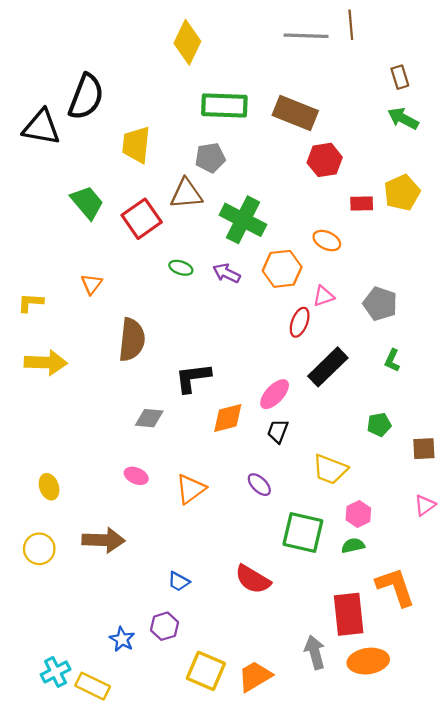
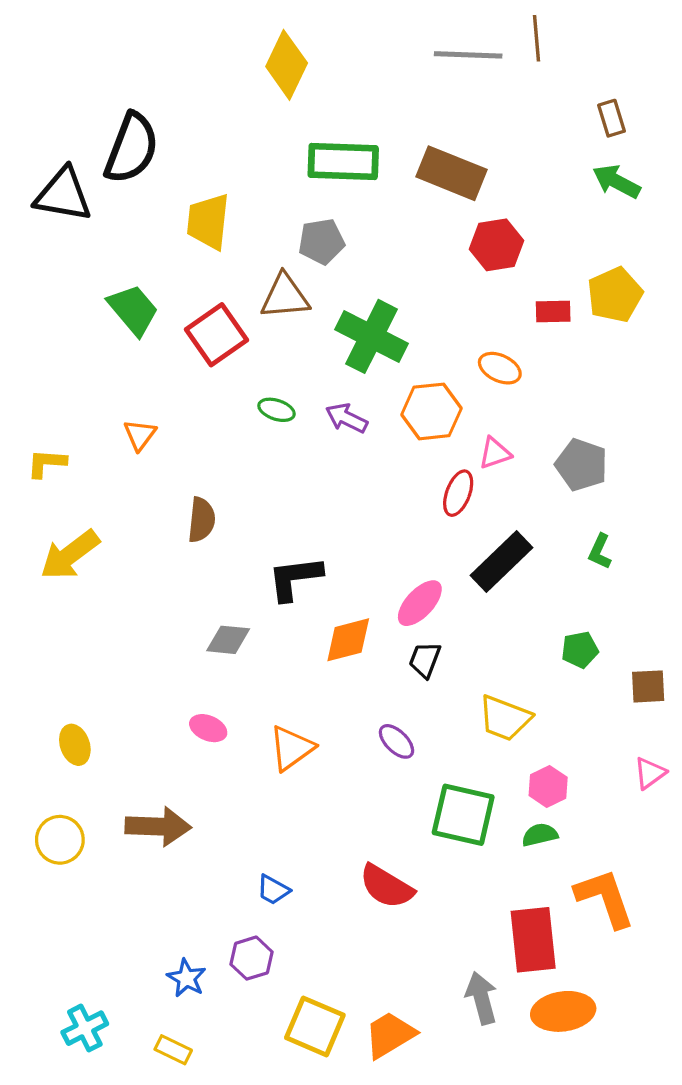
brown semicircle: (132, 340) -> (202, 520), size x0.7
yellow arrow: (46, 363) -> (70, 555), turned 141
yellow rectangle: (93, 686) -> (173, 1050), moved, size x0.7

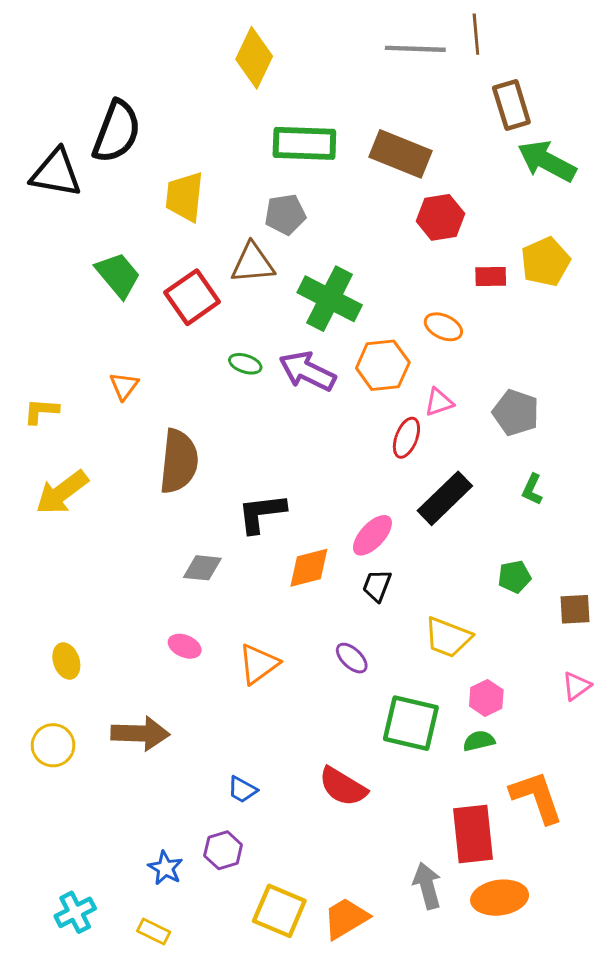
brown rectangle: (611, 118) -> (511, 105), moved, size x1.5
green arrow: (616, 182) -> (547, 161), size x1.4
purple arrow: (346, 418) -> (307, 371), size x1.5
brown semicircle: (202, 520) -> (179, 461), size x1.6

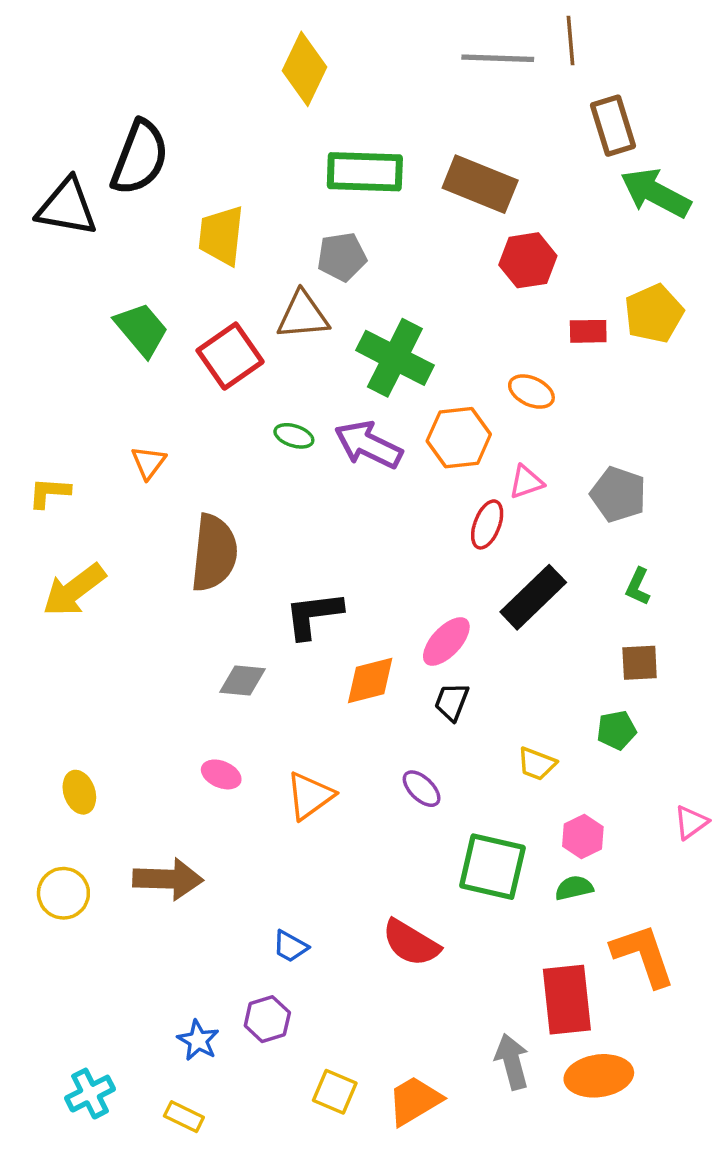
green pentagon: (514, 577) -> (617, 730), moved
brown square: (575, 609) -> (640, 663), moved
yellow trapezoid: (448, 637) -> (537, 764), size x0.7
yellow square: (279, 911) -> (335, 1092), size x0.7

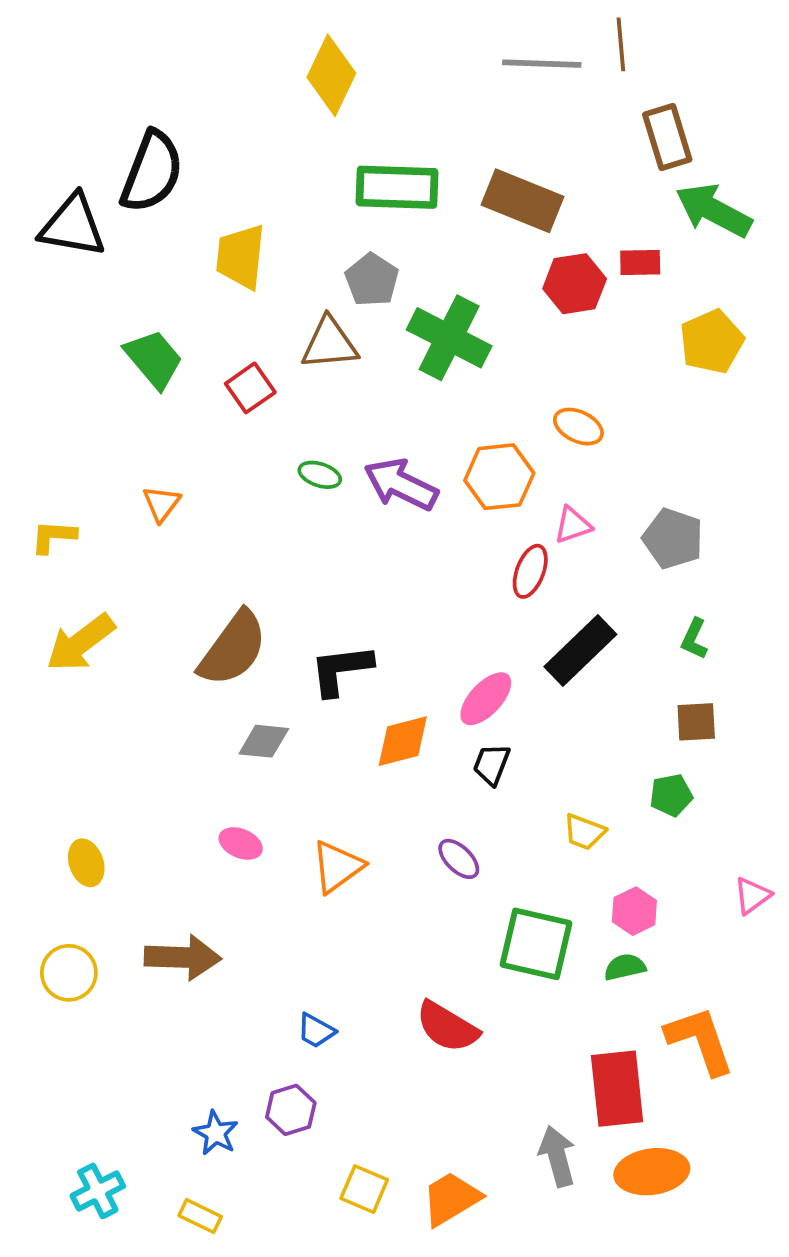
gray pentagon: (342, 257) -> (372, 280), turned -30
red rectangle: (588, 331) -> (640, 262), moved
red square: (230, 356) -> (250, 388), size x0.7
green cross: (395, 358) -> (449, 338), moved
brown semicircle: (214, 553) -> (233, 649), moved, turned 30

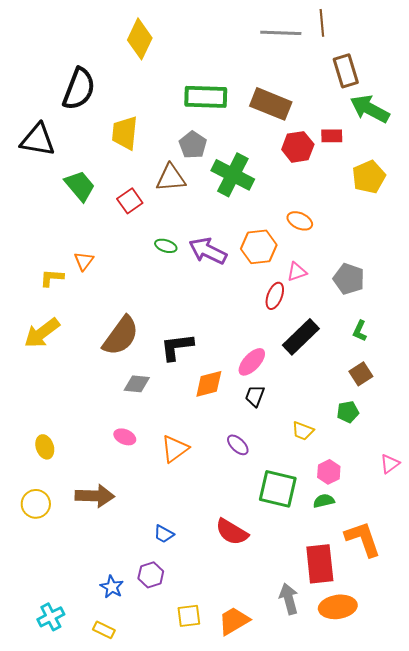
yellow diamond: (331, 75) -> (140, 39), moved
black triangle: (73, 226) -> (38, 140), moved
yellow L-shape: (53, 537) -> (52, 278), moved
brown square: (696, 722) -> (361, 374), turned -30
yellow square: (364, 1189) -> (189, 616), turned -30

